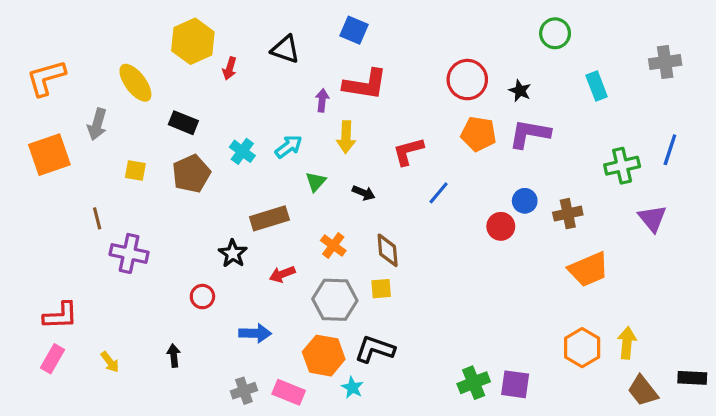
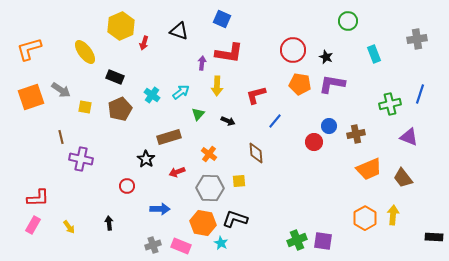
gray arrow: (97, 124) -> (61, 90), moved, turned -72
purple triangle: (652, 218) -> (409, 137), turned -30
brown diamond: (388, 250) -> (256, 153), moved
brown trapezoid: (643, 391) -> (403, 178), moved

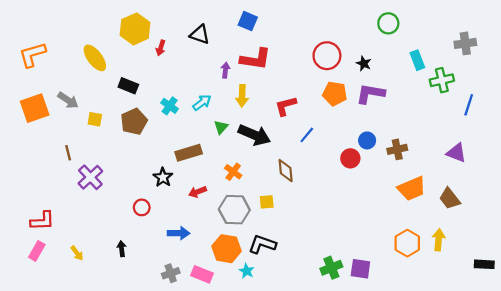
green cross: (390, 104) -> (442, 80), moved
black arrow: (228, 121) -> (254, 135), size x2.0
purple cross: (81, 159) -> (90, 177), turned 35

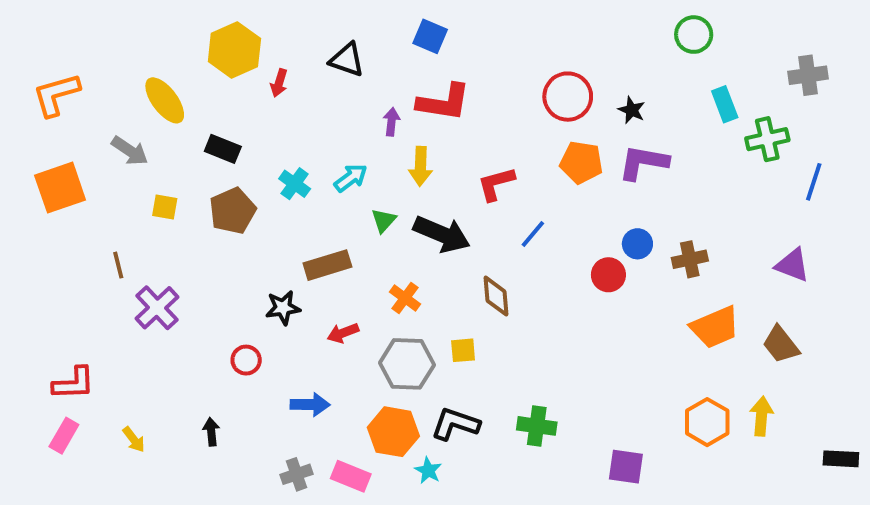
green circle: (388, 23) -> (694, 35), moved
gray arrow: (68, 100) -> (130, 151), moved
black star: (163, 177) -> (283, 308), turned 30
green cross: (331, 268) -> (537, 426), moved, turned 30

